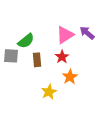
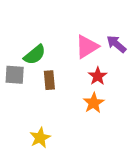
red star: (62, 57) -> (98, 76), moved
yellow star: (49, 92) -> (40, 138), moved

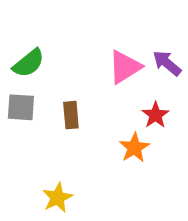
green semicircle: (35, 55) -> (29, 63), moved
red star: (98, 76) -> (155, 115), moved

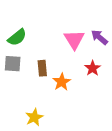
pink triangle: (125, 67) -> (74, 40), turned -30
orange star: (134, 148) -> (62, 82), moved

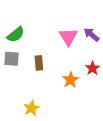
red star: (93, 68) -> (92, 68), moved
orange star: (62, 82) -> (70, 80), moved

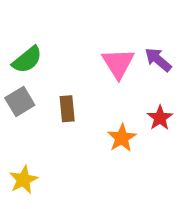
gray square: (12, 59) -> (20, 101), turned -35
yellow star: (32, 108) -> (23, 180), moved

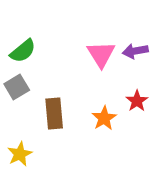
purple arrow: (158, 60) -> (135, 51), turned -50
brown rectangle: (67, 109) -> (54, 113), moved, size x1.4

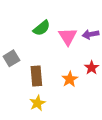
green semicircle: (23, 51) -> (42, 28), moved
yellow star: (20, 154) -> (37, 103), moved

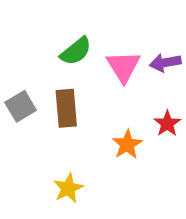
brown rectangle: (36, 76) -> (66, 108), moved

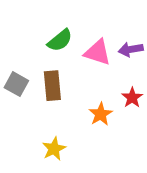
pink triangle: (123, 66) -> (98, 52), turned -40
gray square: (21, 106) -> (16, 84), turned -30

